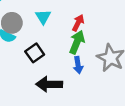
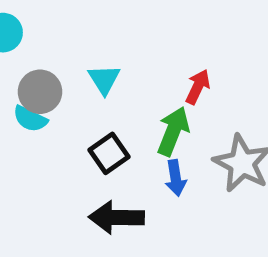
red arrow: (78, 23) -> (198, 87), moved
black square: (35, 53) -> (109, 153), moved

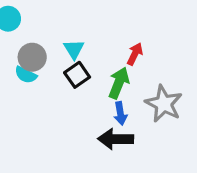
black square: (109, 153) -> (77, 75), moved
black arrow: (116, 217) -> (116, 139), moved

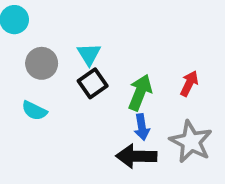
red arrow: (135, 54) -> (189, 83), moved
cyan semicircle: (26, 75) -> (34, 111), moved
gray star: (164, 104) -> (191, 142), moved

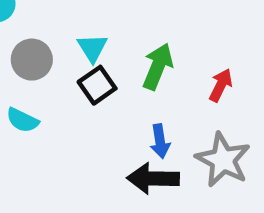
green arrow: (140, 92) -> (158, 67), moved

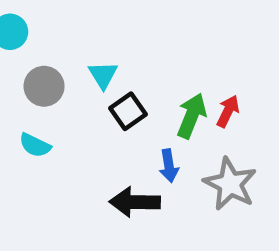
green arrow: (158, 67) -> (192, 116), moved
black square: (97, 85) -> (128, 111), moved
black arrow: (153, 178) -> (135, 202), moved

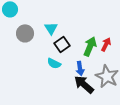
cyan semicircle: (35, 145) -> (54, 63), moved
black arrow: (135, 202) -> (84, 84), moved, turned 40

